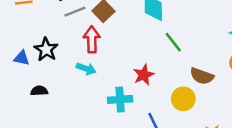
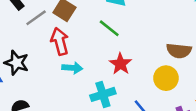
green line: (173, 42) -> (109, 28), moved
cyan arrow: (86, 69) -> (72, 68), moved

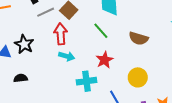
brown semicircle: (179, 51) -> (139, 38), moved

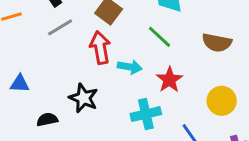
gray line: (46, 12) -> (60, 27), moved
black star: (24, 44) -> (83, 98), moved
cyan arrow: (67, 56) -> (130, 67), moved

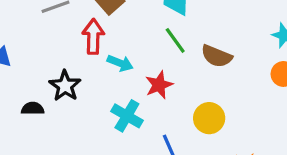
green line: (160, 37) -> (175, 40), moved
cyan cross: (146, 114) -> (127, 116), turned 32
black semicircle: (47, 120) -> (33, 109), moved

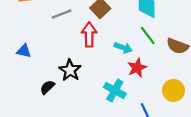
cyan arrow: (120, 63) -> (123, 48), moved
black semicircle: (33, 109) -> (47, 87), turned -42

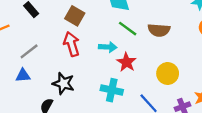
gray line: (62, 14) -> (29, 51), moved
blue triangle: (24, 51) -> (23, 75), moved

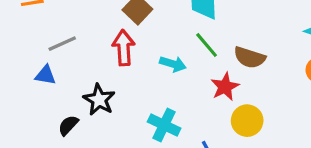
red star: (126, 62) -> (225, 87), moved

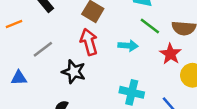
blue triangle: (45, 75) -> (19, 78), moved
black star: (99, 100) -> (74, 72), moved

